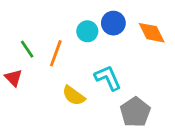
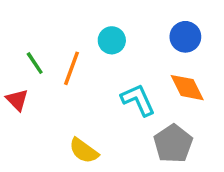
blue circle: (113, 23) -> (185, 37), moved
orange diamond: (152, 33) -> (187, 88), moved
yellow semicircle: (74, 96) -> (84, 151), moved

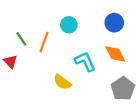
gray pentagon: (173, 144) -> (123, 89), moved
yellow semicircle: (84, 151) -> (62, 82), moved

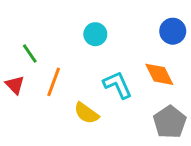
blue circle: (114, 23) -> (173, 31), moved
orange line: (44, 42) -> (54, 82), moved

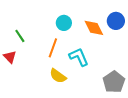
orange diamond: (159, 74) -> (94, 28), moved
orange line: (54, 82) -> (53, 48), moved

